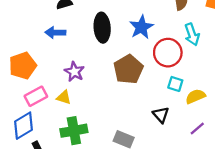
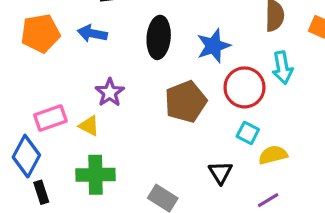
orange pentagon: (23, 66) -> (40, 33), moved
blue diamond: (24, 126) -> (26, 156), turned -40

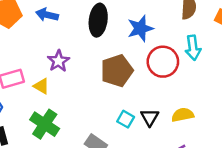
cyan square: (248, 133) -> (126, 119), moved
black triangle: (220, 173) -> (150, 117), moved
green cross: (95, 175) -> (45, 124), turned 32

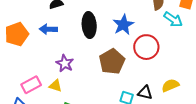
cyan arrow: (193, 48) -> (173, 19), moved, turned -36
black triangle: (150, 117) -> (145, 93), turned -35

